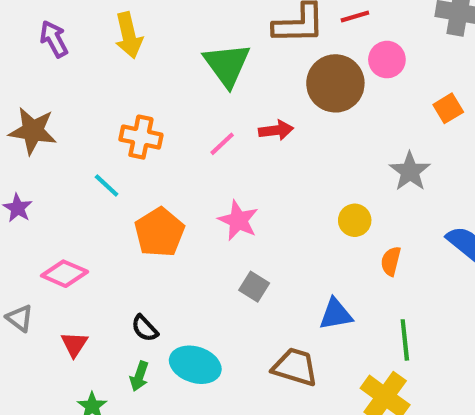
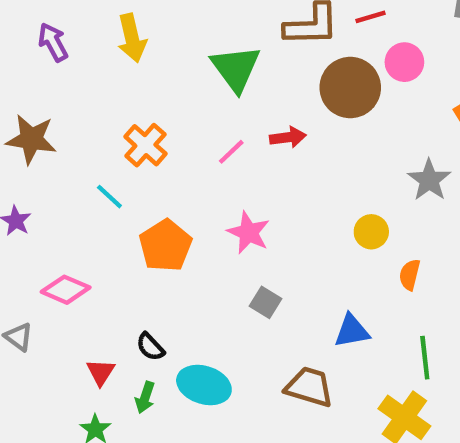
orange cross: (141, 137) -> (145, 145), turned 30
red triangle: (74, 344) -> (101, 372), moved

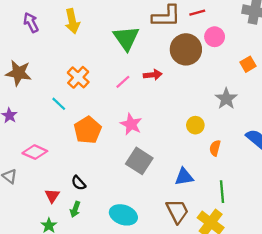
gray square: (266, 302) -> (139, 161), size x1.6
cyan ellipse: (204, 385) -> (123, 215), moved
brown trapezoid: (309, 387) -> (177, 211), moved, turned 45

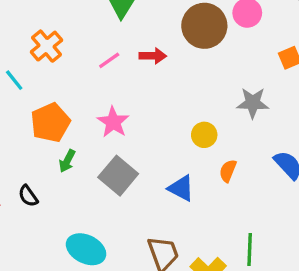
gray star: (226, 99) -> (253, 103), turned 30
blue triangle: (184, 177) -> (181, 188), moved, turned 30
green line: (222, 192) -> (250, 249), moved
green arrow: (75, 209) -> (67, 161), moved

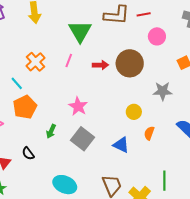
brown circle: (204, 26) -> (130, 63), moved
pink line: (109, 60) -> (69, 60), moved, turned -32
orange pentagon: (50, 123) -> (25, 107), moved

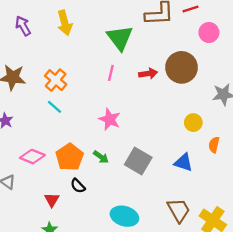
orange cross: (36, 62) -> (56, 80), moved
pink star: (78, 106) -> (110, 119), moved
orange pentagon: (25, 107) -> (70, 157), moved
green arrow: (51, 131) -> (101, 157), turned -72

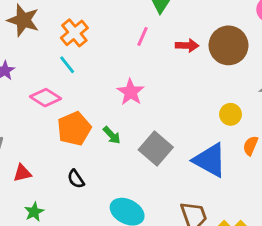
pink diamond: (32, 157) -> (46, 98), moved
blue triangle: (183, 162) -> (210, 160), size x1.5
black semicircle: (78, 186) -> (76, 179), moved
red triangle: (52, 200) -> (22, 173), moved, turned 35

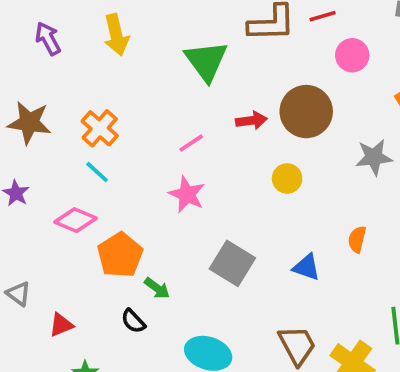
pink line: (143, 36) -> (191, 143), moved, turned 42
yellow circle: (230, 114) -> (287, 178), moved
green arrow: (112, 135) -> (157, 288), moved
blue triangle: (210, 160) -> (306, 267), size x0.6

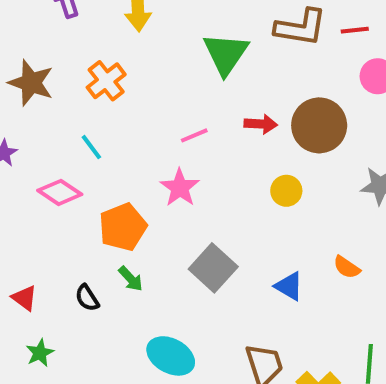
orange cross: (100, 128) -> (106, 81), moved
orange semicircle: (357, 239) -> (347, 267), turned -80
orange pentagon: (120, 255) -> (123, 227), moved
black semicircle: (133, 321) -> (87, 298), moved
red triangle: (61, 325) -> (24, 298), turned 48

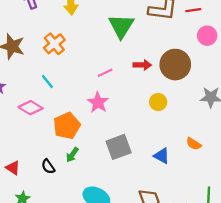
gray square: (213, 268) -> (119, 147), turned 30
green arrow: (131, 279) -> (72, 155), turned 80

